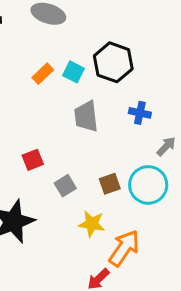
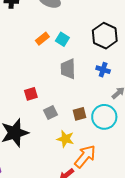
black hexagon: (113, 62) -> (105, 36), moved

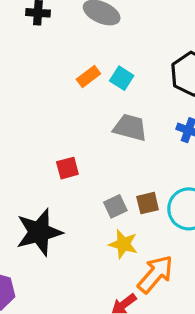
gray trapezoid: (68, 69) -> (130, 128), turned 105
gray square: (50, 113) -> (115, 206), moved

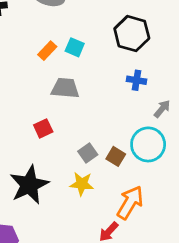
gray trapezoid: (130, 128) -> (65, 88), moved
brown square: (148, 203) -> (116, 156), moved, turned -36
yellow star: (123, 244) -> (82, 184), moved

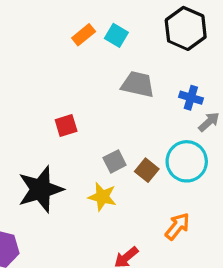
blue cross: (137, 80) -> (191, 98), moved
gray trapezoid: (65, 88) -> (138, 84), moved
orange arrow: (130, 202) -> (177, 226), moved, size x0.7

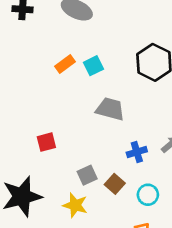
cyan square: (116, 35) -> (93, 66), turned 30
blue cross: (191, 98) -> (137, 152), moved, turned -36
cyan circle: (187, 161) -> (148, 195), moved, size x0.6

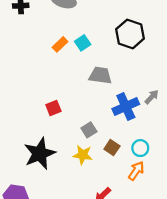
blue cross: (137, 152) -> (126, 106), size x1.6
brown square: (115, 184) -> (112, 148), moved
cyan circle: (148, 195) -> (140, 148), moved

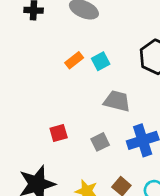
gray square: (89, 130) -> (100, 142), moved

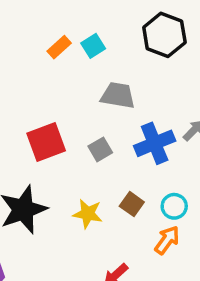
red square: (59, 133) -> (46, 142), size x1.6

